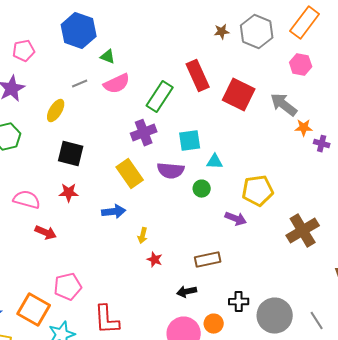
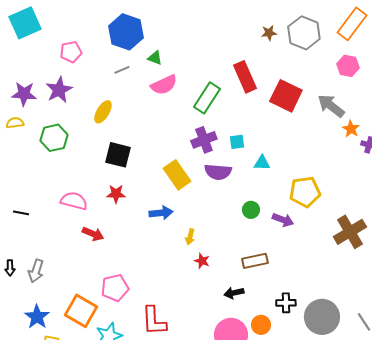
gray line: (80, 84) -> (122, 70), moved
orange star: (304, 128) -> (351, 129), turned 30
purple cross: (144, 133) -> (204, 140), moved
cyan square: (190, 141) -> (237, 142), size x0.7
green circle: (202, 189) -> (251, 210), moved

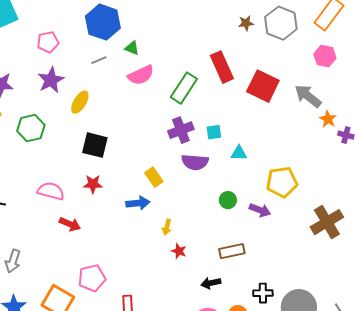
purple star: (59, 90) -> (51, 80), moved
yellow rectangle: (177, 175) -> (154, 177), moved, size x0.7

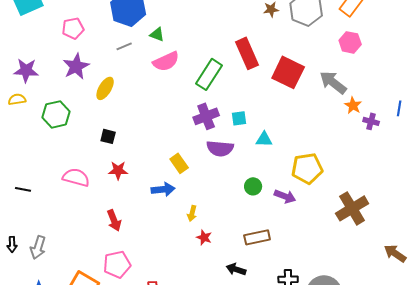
black square: (95, 145) -> (108, 136), moved, size x0.6
red arrow: (70, 224) -> (114, 220), moved, turned 45
black arrow: (211, 283) -> (236, 269), turned 30

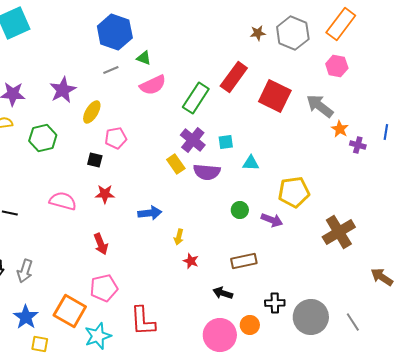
pink pentagon: (73, 28) -> (116, 138), moved
red rectangle: (247, 53) -> (234, 77), turned 60
purple cross: (206, 116) -> (193, 140), turned -30
yellow rectangle: (179, 163) -> (176, 164), moved

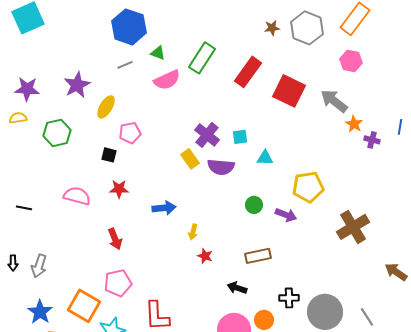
green rectangle: (196, 98) -> (202, 58), moved

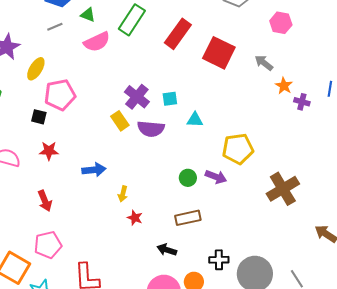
gray arrow: (334, 101) -> (264, 63), size x0.7
pink pentagon: (130, 133) -> (60, 95), size x1.4
green circle: (254, 205) -> (188, 178), moved

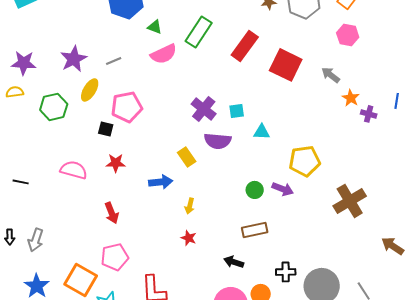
gray line: (55, 27) -> (114, 61), moved
yellow ellipse: (36, 69) -> (90, 90), moved
yellow rectangle: (120, 121) -> (187, 157), moved
red star: (135, 218) -> (189, 238), moved

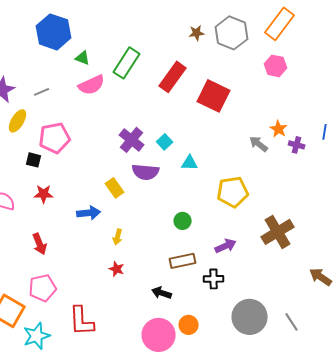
gray arrow: (331, 75) -> (259, 144), moved
cyan square: (237, 111) -> (165, 142), turned -35
purple arrow: (283, 189) -> (226, 246), moved, turned -45
black cross: (286, 272) -> (214, 279), moved

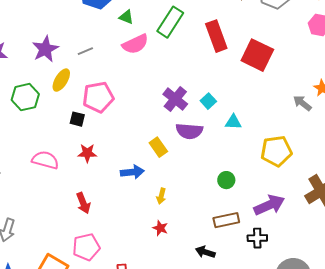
red rectangle: (173, 77) -> (216, 36), turned -56
purple arrow: (226, 246) -> (269, 205), size x1.4

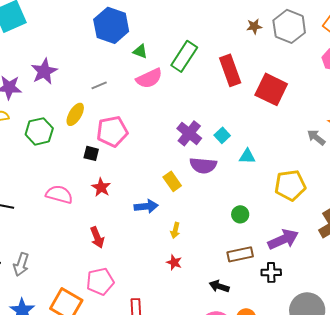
purple star: (45, 49) -> (44, 71), moved
red star: (87, 153) -> (101, 187), turned 30

